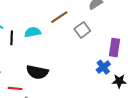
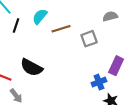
brown line: (59, 17) -> (61, 29), moved
cyan semicircle: (33, 32) -> (40, 16), moved, turned -56

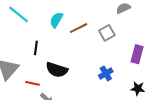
black line: (16, 26) -> (36, 48), moved
blue cross: (99, 82) -> (106, 73), moved

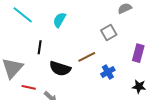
brown line: (79, 28) -> (87, 57), moved
red line: (33, 83) -> (29, 87), moved

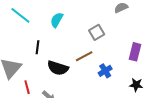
gray square: (109, 32) -> (97, 32), moved
red line: (29, 87) -> (27, 87), turned 64

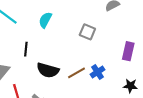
gray square: (97, 32) -> (87, 32), turned -35
brown line: (84, 56) -> (77, 73), moved

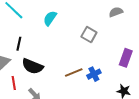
black line: (26, 49) -> (19, 44), moved
black semicircle: (48, 70) -> (32, 66), moved

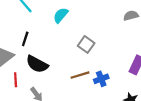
gray square: (89, 35) -> (86, 44), moved

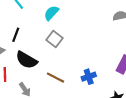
gray square: (86, 44) -> (54, 39), moved
brown line: (80, 75) -> (56, 78), moved, turned 42

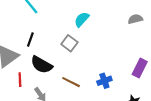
cyan semicircle: (51, 13) -> (82, 19), moved

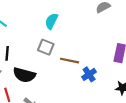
brown line: (71, 82) -> (70, 61), moved

